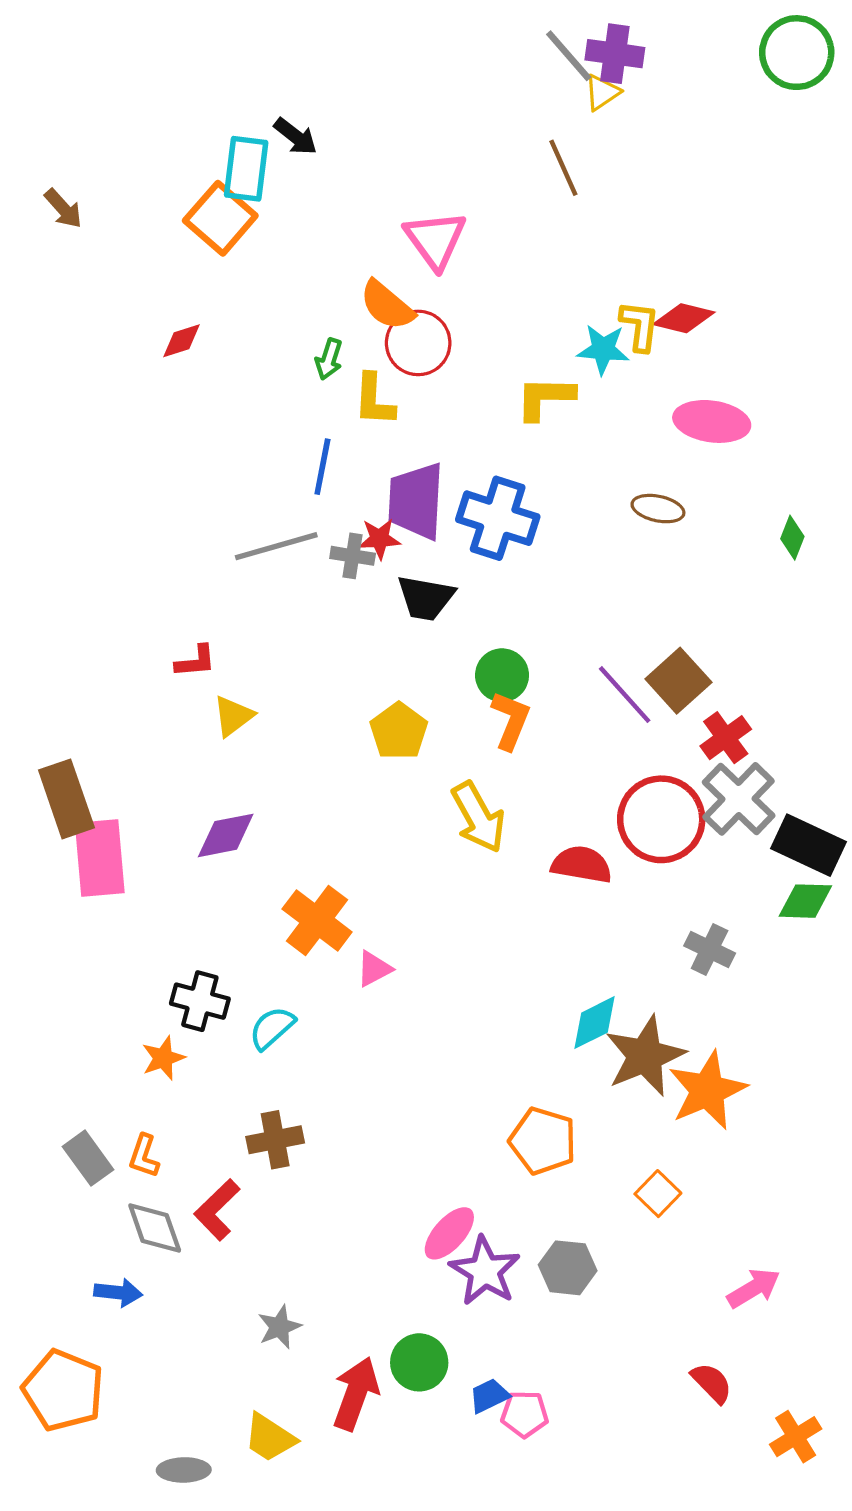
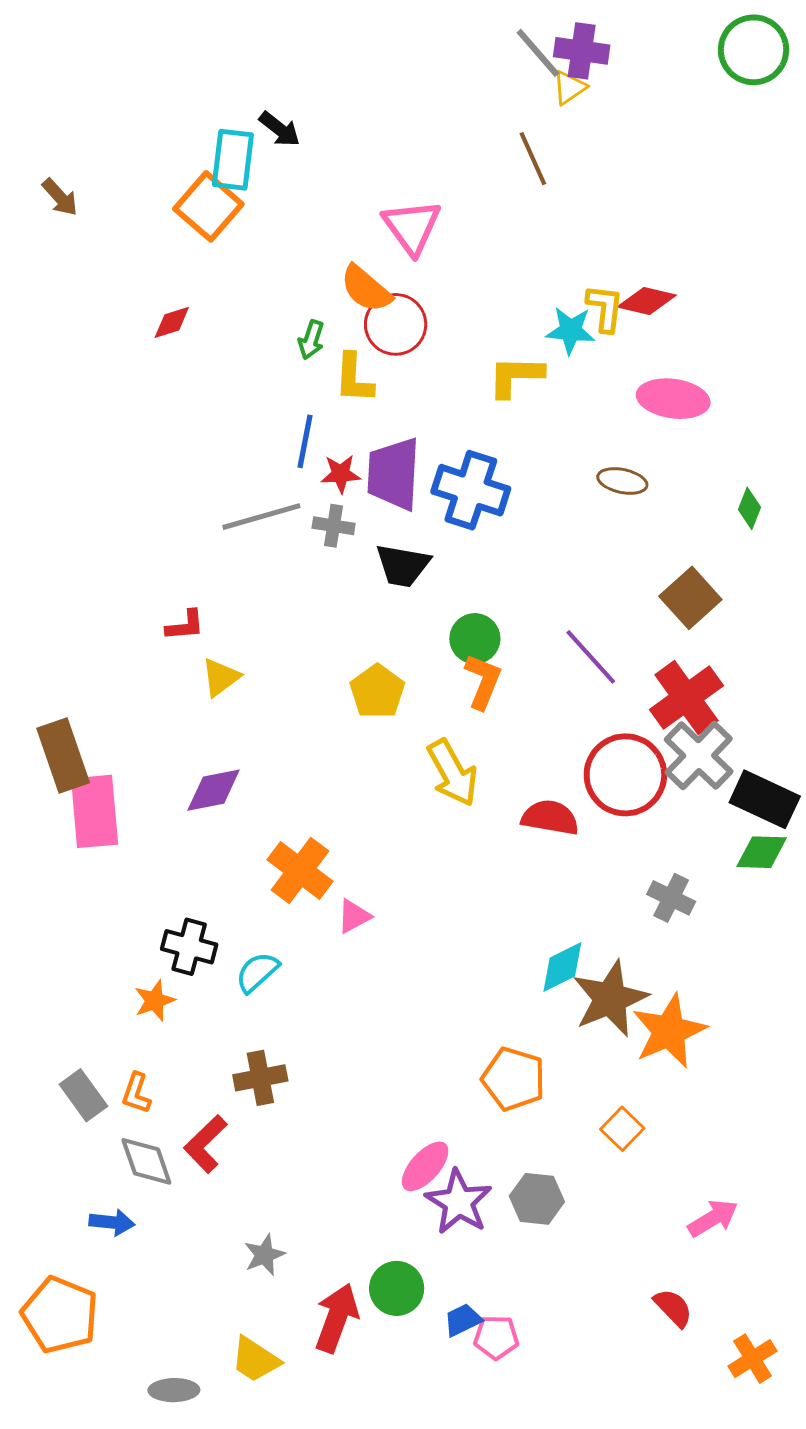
red star: (379, 539) -> (341, 474), moved
brown square: (678, 681) -> (690, 598), moved
red cross: (726, 738) -> (686, 698), size x1.5

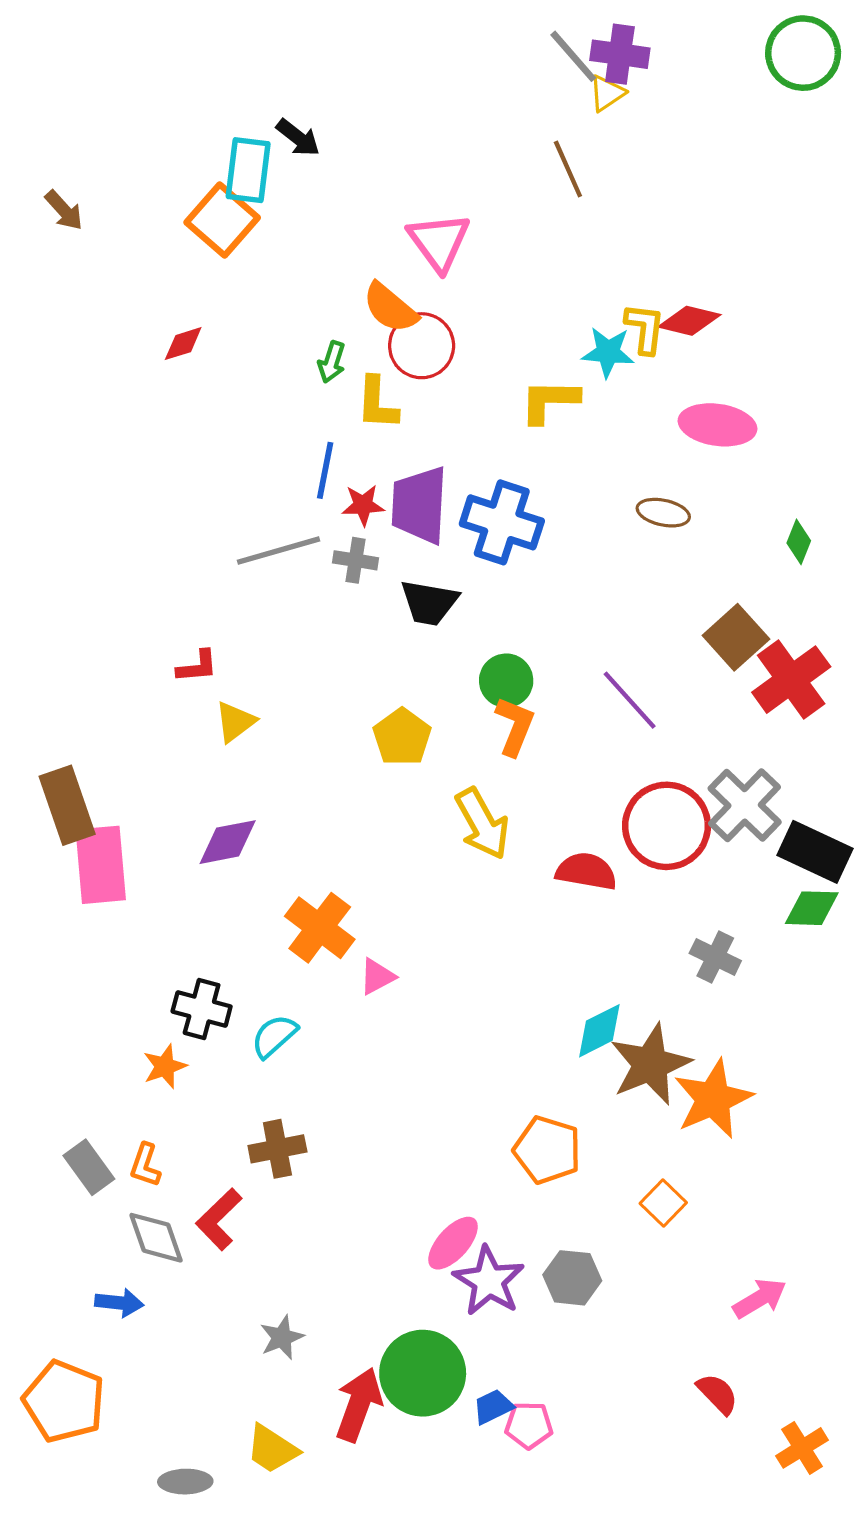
red cross: (686, 698) -> (791, 680), moved
green circle: (397, 1288) -> (423, 1373), size x1.5

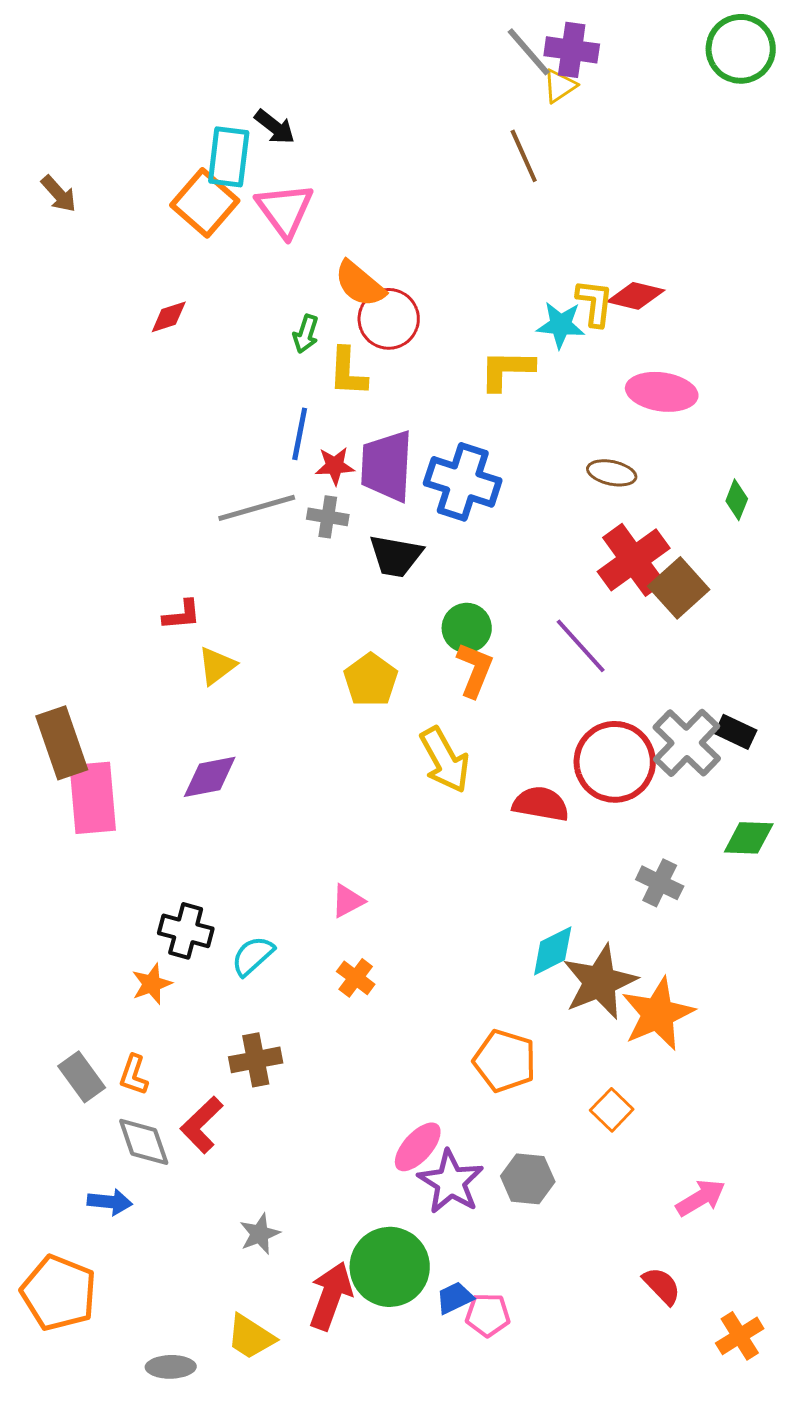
pink triangle: (439, 242) -> (285, 210), moved
red cross: (791, 680) -> (634, 560), moved
black rectangle: (815, 852) -> (736, 732), moved, size x0.6
orange cross: (320, 928) -> (356, 978), moved, size x0.6

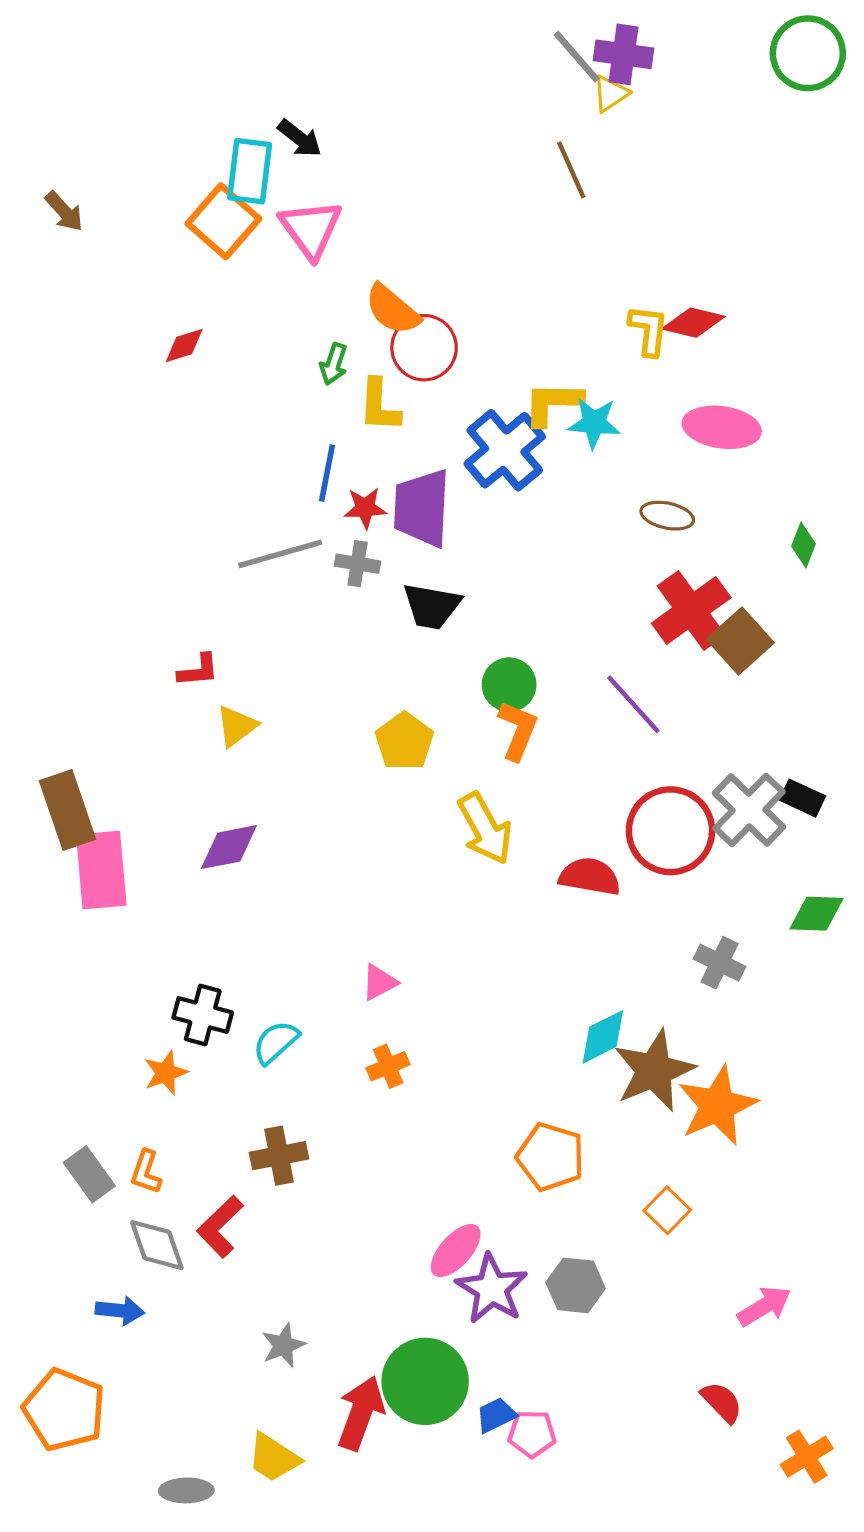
cyan star: (561, 325) -> (594, 423), moved
blue cross: (463, 482) -> (505, 450), moved, turned 32
orange cross: (356, 978) -> (388, 1066), turned 30

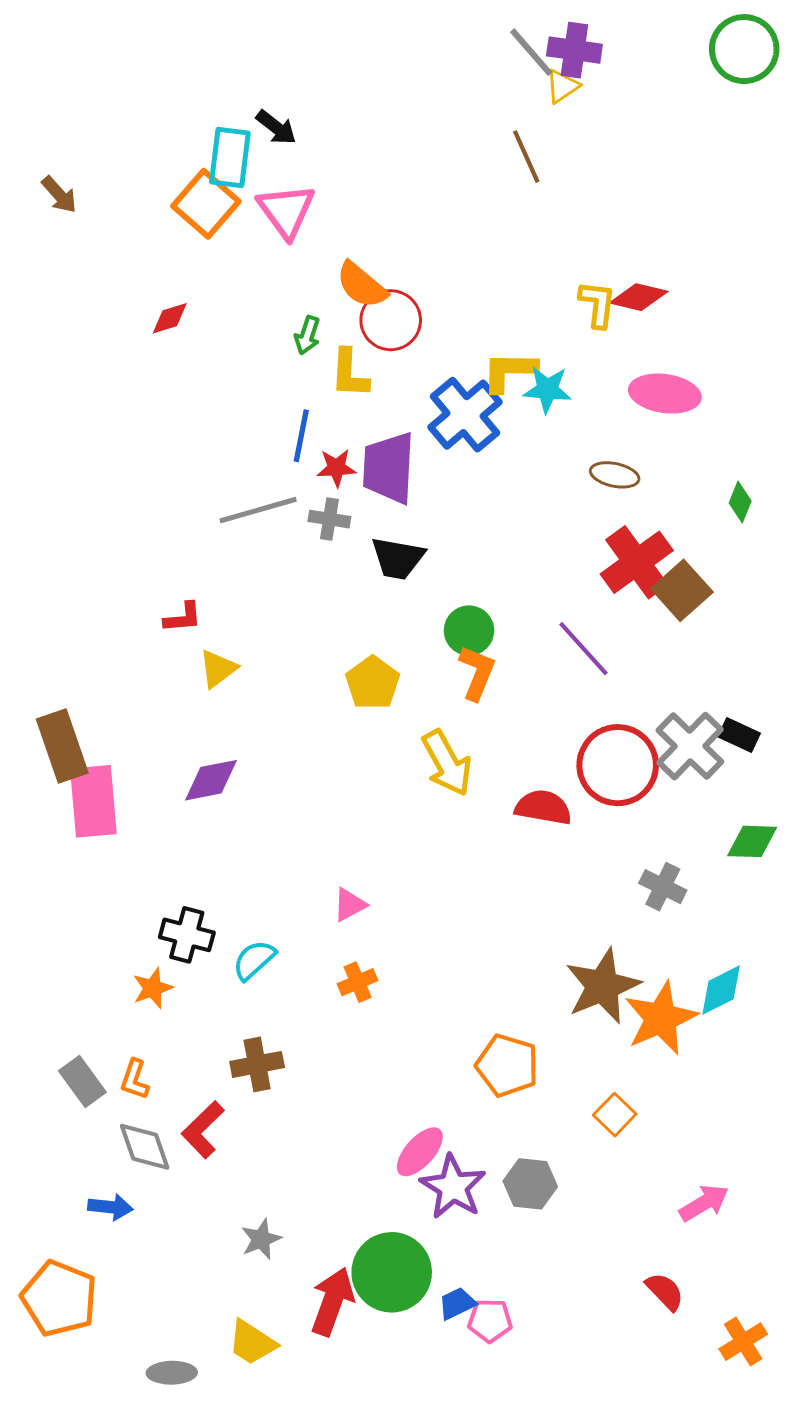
cyan diamond: (603, 1037) -> (721, 990), moved

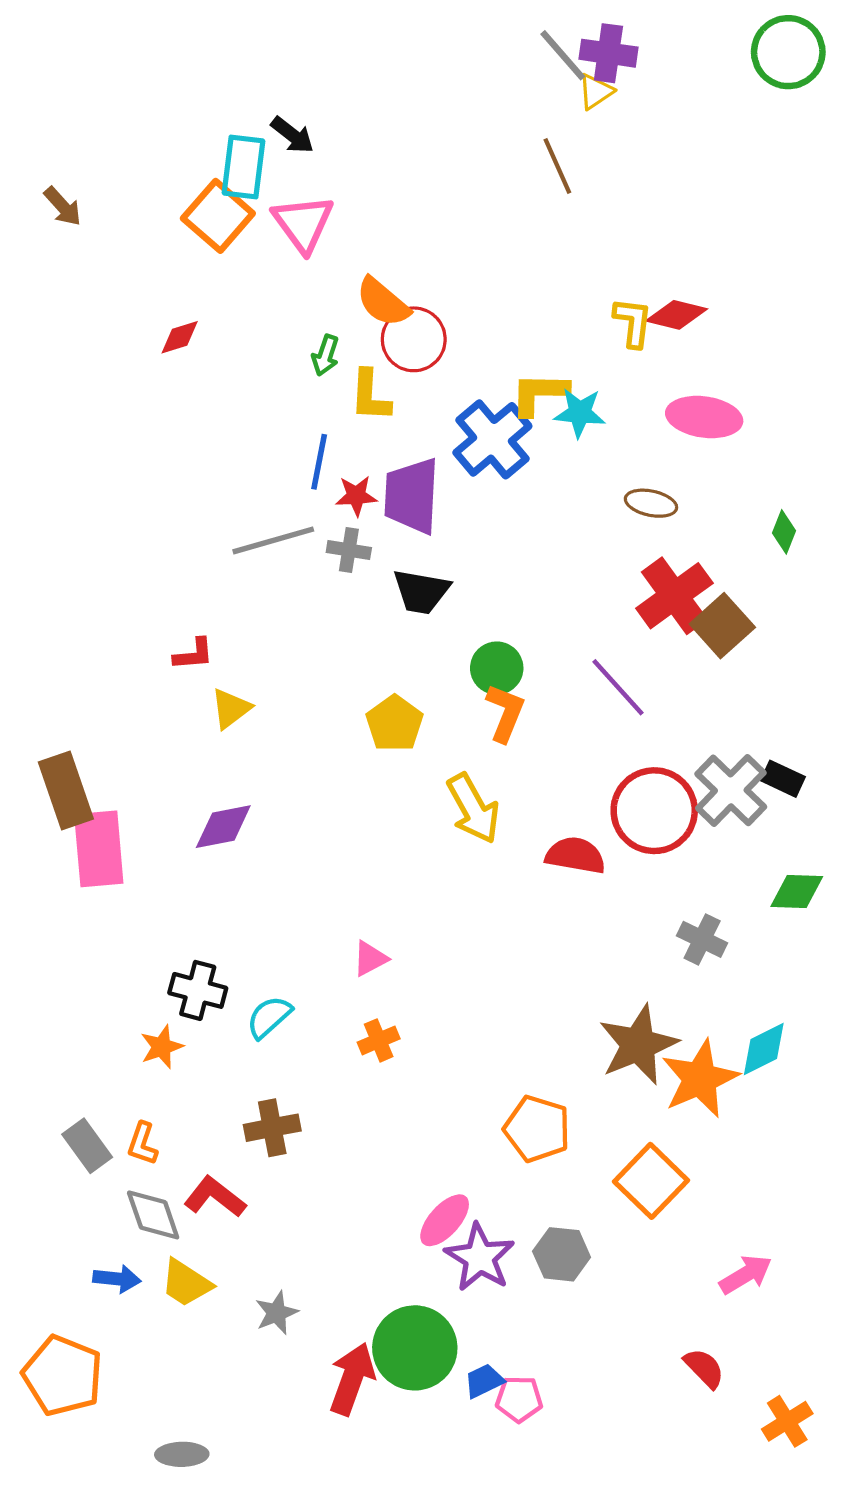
orange square: (615, 1115) -> (651, 1181), size x1.6
red L-shape: (203, 1130) -> (215, 1197), turned 82
yellow trapezoid: (252, 1343) -> (186, 1283), moved

